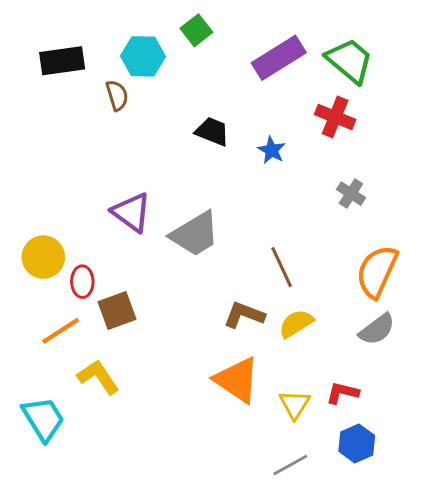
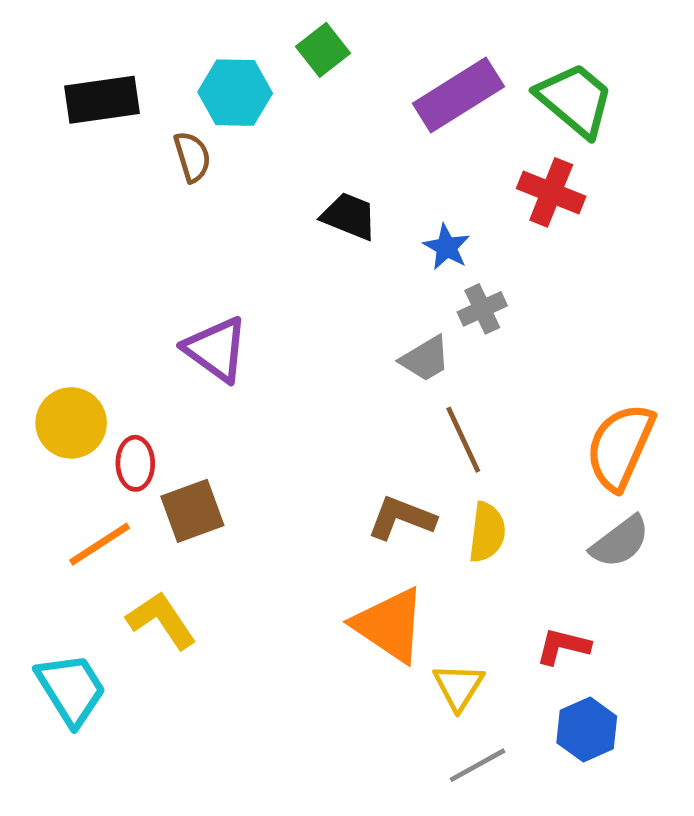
gray cross: (351, 194) -> (482, 309), moved, turned 32
gray trapezoid: (195, 234) -> (425, 359), moved, size x0.6
yellow semicircle: (296, 324) -> (487, 532), turned 129
yellow triangle: (295, 404) -> (458, 687), moved

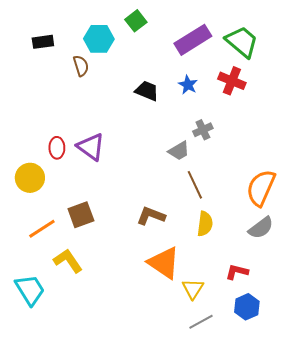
black rectangle: (102, 100) -> (43, 42), size x0.7
blue star: (447, 247) -> (188, 85), moved
red ellipse: (135, 463) -> (57, 148), moved
brown L-shape: (401, 518) -> (151, 216), moved

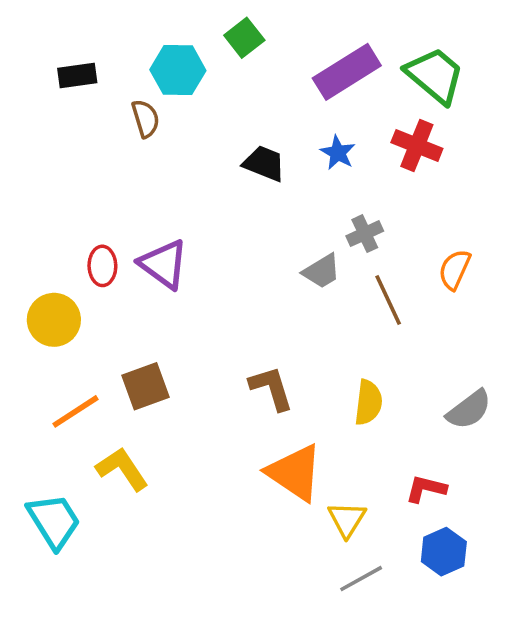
brown line: (195, 185) -> (388, 300), moved
orange semicircle: (261, 188) -> (455, 269), moved, size x0.6
brown L-shape: (151, 216) -> (271, 388), turned 52

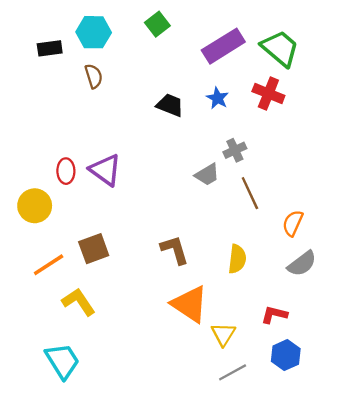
cyan hexagon: (178, 70) -> (94, 32), moved
orange semicircle: (455, 269) -> (293, 223), moved
cyan trapezoid: (54, 521) -> (62, 361), moved

